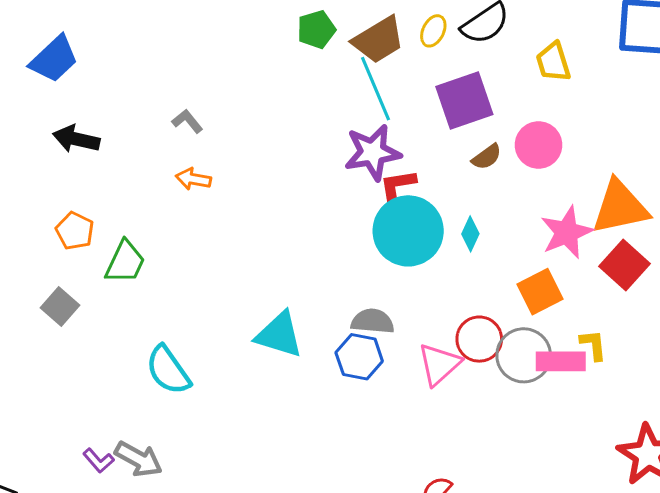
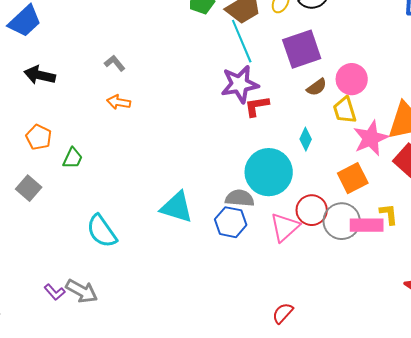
yellow trapezoid: (553, 62) -> (345, 110), moved
cyan circle: (408, 231) -> (269, 172), moved
green trapezoid: (125, 262) -> (73, 158), size x0.7

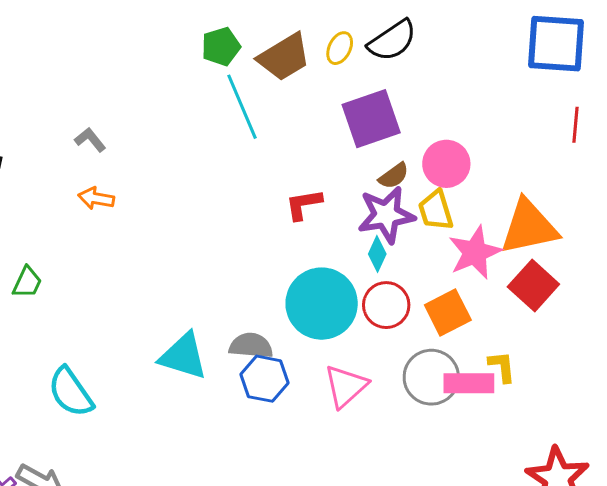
cyan line: (242, 41) -> (242, 107), moved
purple star: (240, 84) -> (386, 215), moved
gray semicircle: (240, 198) -> (251, 346), moved
red circle: (312, 210) -> (386, 305), moved

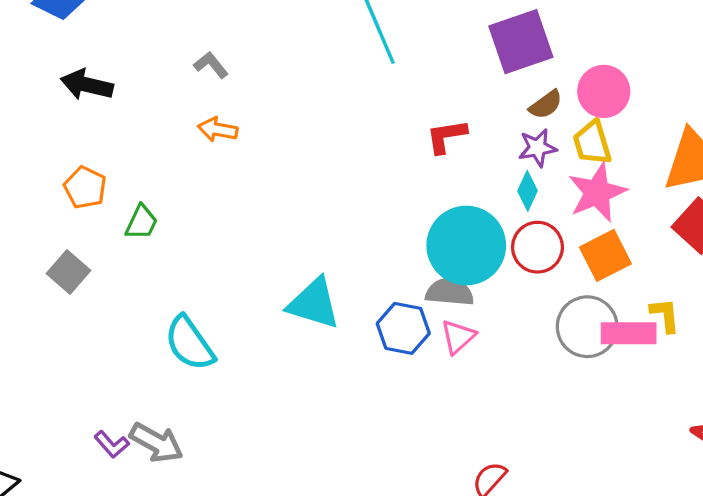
purple star: (386, 215) -> (537, 148), size x0.6
pink star: (475, 252) -> (597, 192), moved
gray semicircle: (251, 346) -> (450, 292), moved
pink triangle: (346, 386) -> (458, 337), moved, size x0.7

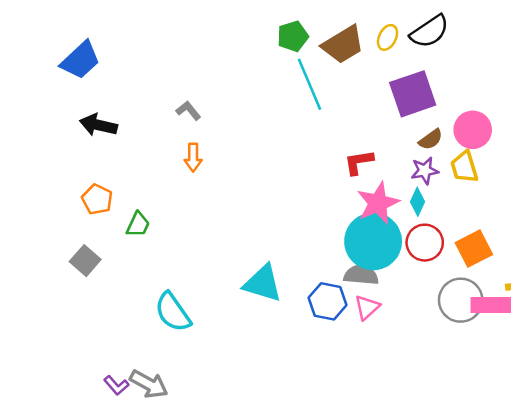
orange arrow: (218, 130) -> (193, 157), turned -100
pink star: (597, 192) -> (378, 203), moved

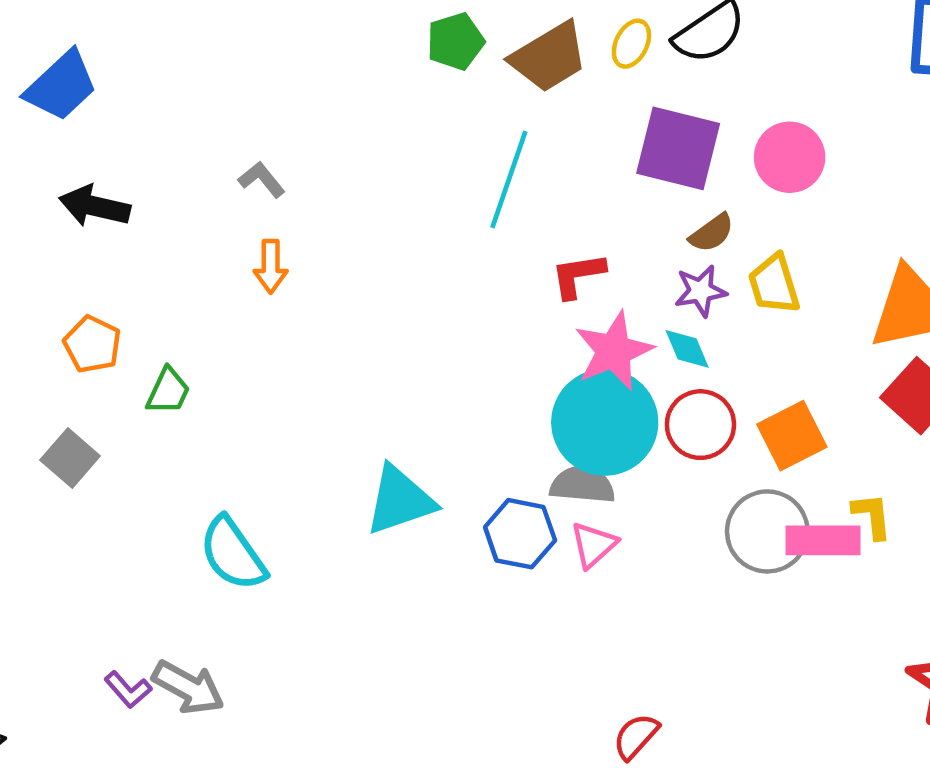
cyan line: (310, 84) -> (509, 180), moved, turned 42
purple square: (413, 94) -> (678, 148), turned 33
pink circle: (473, 130) -> (790, 157), moved
cyan diamond: (417, 202) -> (687, 349), turned -48
cyan triangle: (263, 283) -> (400, 500), turned -36

